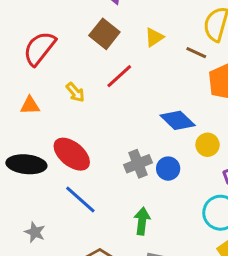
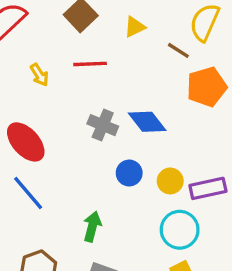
red line: (119, 76) -> (90, 64), turned 32
yellow circle: (208, 145) -> (170, 181), moved
gray cross: (138, 164) -> (103, 125), moved, turned 36

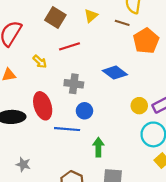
gray cross: (103, 125) -> (74, 84), moved
red ellipse: (26, 142) -> (43, 106), turned 40
blue circle: (129, 173) -> (84, 111), moved
blue line: (28, 193) -> (67, 129), moved, turned -30

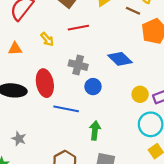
blue circle: (84, 111) -> (93, 87), moved

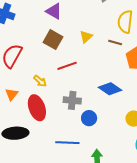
orange triangle: (15, 49) -> (12, 94), turned -40
red ellipse: (45, 83) -> (37, 108), moved

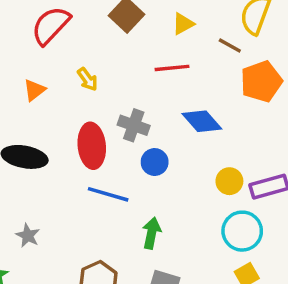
red line: (67, 66) -> (172, 68), moved
red ellipse: (37, 108) -> (92, 146), moved

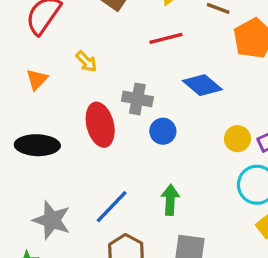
blue line: (108, 194) -> (112, 207), moved, turned -54
gray star: (28, 236) -> (52, 220), size x1.6

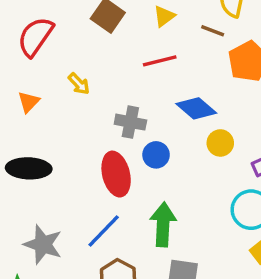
red ellipse: (100, 125) -> (116, 174), moved
yellow circle: (237, 139) -> (220, 143), moved
green arrow: (170, 200) -> (163, 224), size x1.4

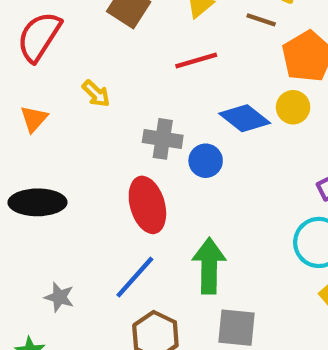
yellow circle: (220, 143) -> (293, 107), moved
blue circle: (156, 155) -> (206, 161), moved
gray star: (43, 244) -> (59, 297), size x0.6

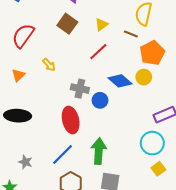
red line: (196, 60) -> (98, 52), turned -30

